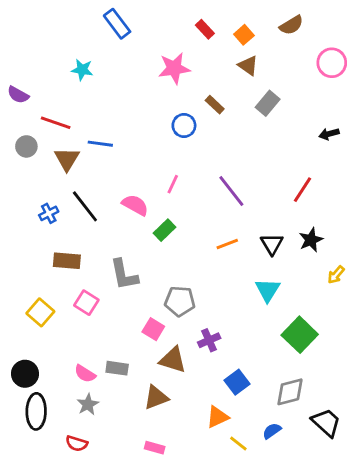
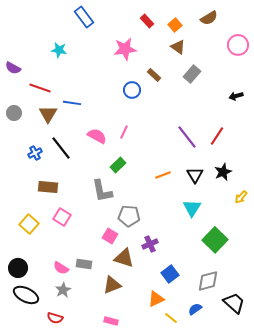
gray circle: (26, 146) -> (14, 113), moved
purple line: (231, 191) -> (187, 137), moved
pink semicircle: (135, 205) -> (97, 136), moved
gray L-shape: (124, 275) -> (102, 191), moved
black ellipse: (36, 411) -> (26, 295), turned -65

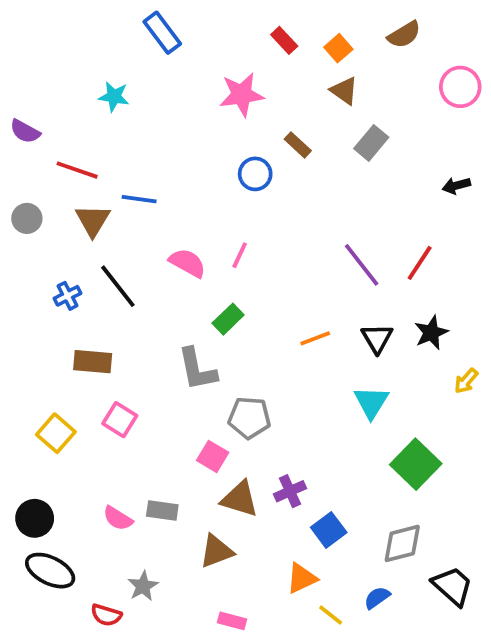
purple cross: (150, 244) -> (290, 491), moved
gray star: (63, 290) -> (143, 586), moved
pink rectangle: (111, 321) -> (232, 621), moved

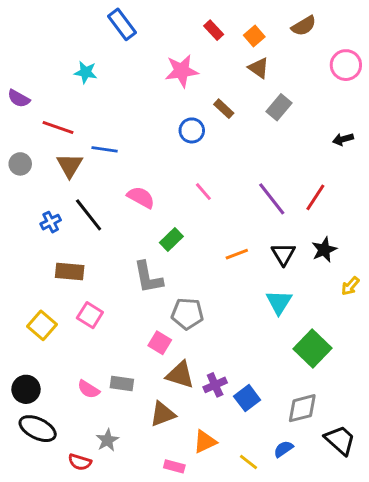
pink line: (240, 255) -> (203, 192), moved, turned -66
purple cross: (290, 491) -> (215, 385), moved
orange triangle: (302, 578) -> (205, 442), moved

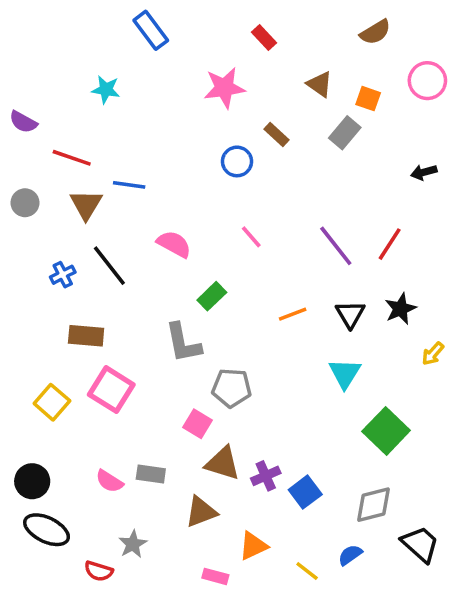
orange square: (254, 36) -> (368, 99), moved, turned -30
pink square: (90, 315) -> (111, 390), size x1.4

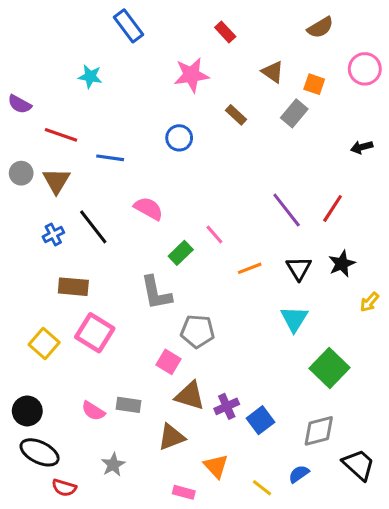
blue circle: (237, 161) -> (179, 138), moved
brown triangle: (86, 205) -> (56, 181), moved
pink line: (251, 237) -> (214, 235), moved
orange triangle: (253, 546) -> (216, 466), turned -48
red semicircle: (99, 571) -> (64, 488), moved

